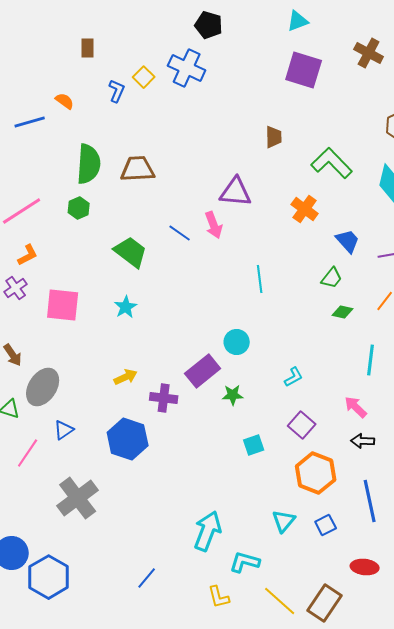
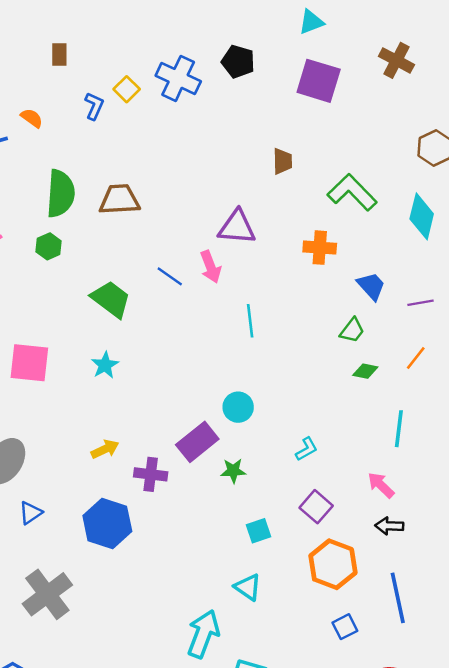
black pentagon: (209, 25) -> (238, 62), moved
orange cross: (305, 209) -> (320, 248), turned -32
cyan line: (260, 279) -> (250, 321), moved
cyan triangle: (284, 521) -> (248, 587), moved, turned -35

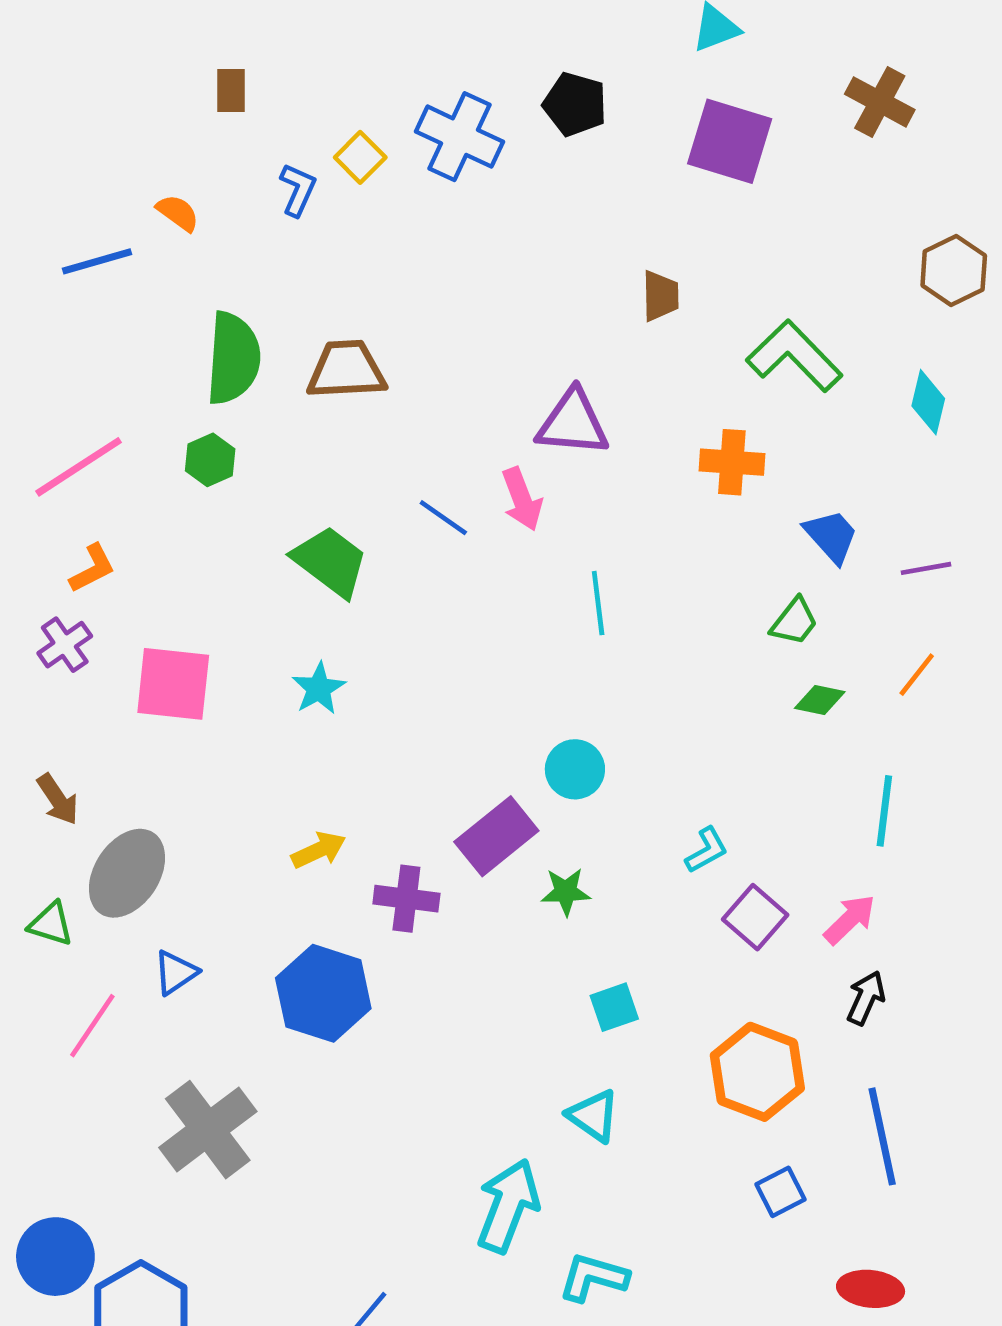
cyan diamond: (422, 216) -> (928, 402), size x0.7
pink arrow: (381, 485) -> (850, 919), turned 92
purple square: (316, 507) -> (755, 917), moved
black arrow: (389, 526) -> (866, 998), turned 112

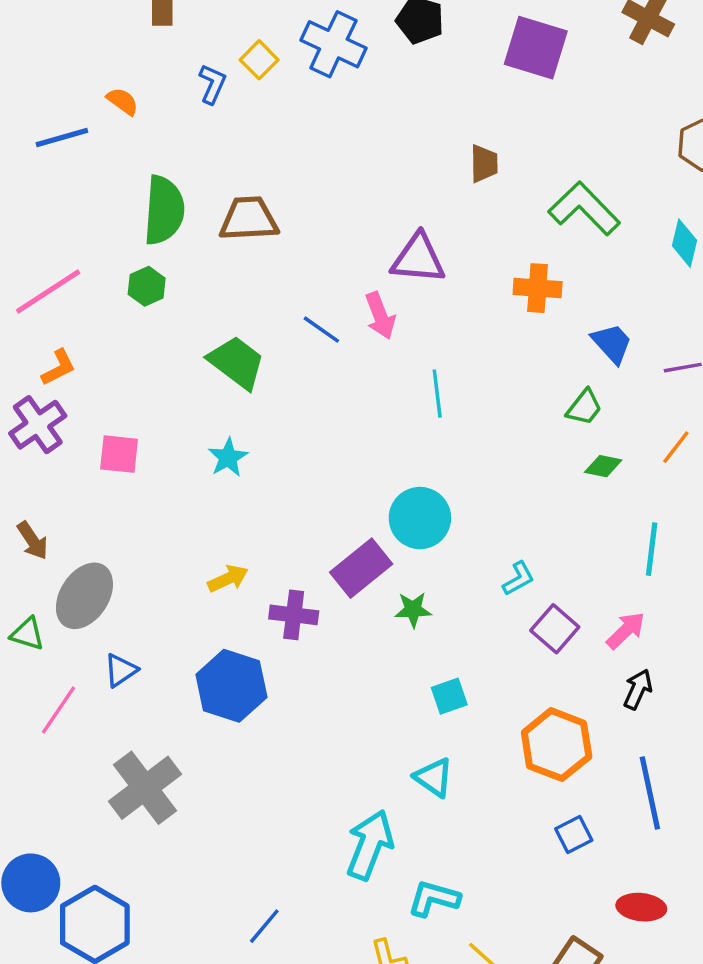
purple cross: (65, 645) -> (38, 425), size x1.4
pink square: (173, 684) -> (119, 454), size x0.7
cyan circle: (575, 769) -> (420, 518), size x1.4

